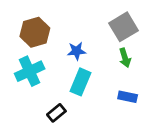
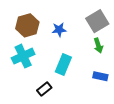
blue star: (77, 51) -> (59, 30), moved

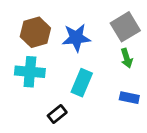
blue star: (59, 30) -> (76, 38), size x1.5
cyan cross: (23, 56) -> (30, 72), turned 30

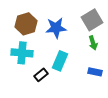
black rectangle: (57, 114) -> (41, 75), moved

